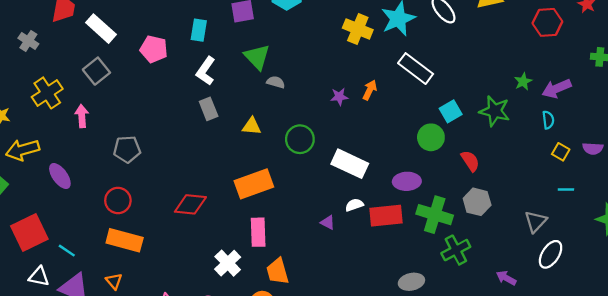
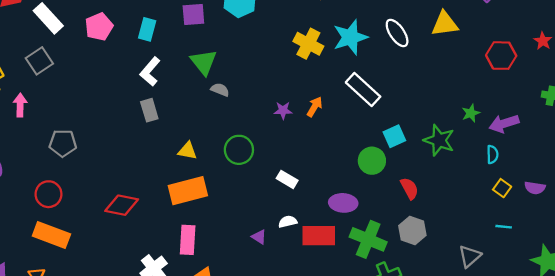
pink pentagon: (154, 49) -> (99, 27), moved, turned 30
yellow triangle: (252, 126) -> (187, 151), moved
white rectangle: (350, 164) -> (287, 179), size x0.6

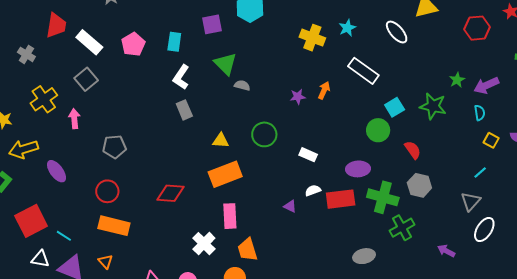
white ellipse: (397, 33) -> (397, 32), moved
cyan star: (350, 37) -> (347, 28), size x0.6
cyan line: (504, 227) -> (480, 172), moved, turned -40

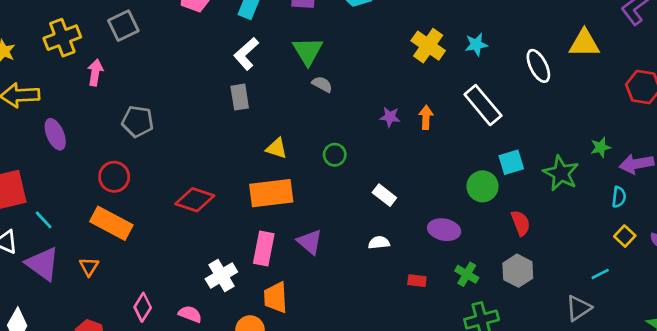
orange arrow: (324, 90) -> (426, 117), turned -36
green circle: (264, 134) -> (335, 155), size x0.7
green cross: (383, 197) -> (467, 274), size x0.6
red rectangle: (341, 199) -> (417, 281), moved, size x0.5
purple triangle: (290, 206) -> (310, 242), moved, size x1.5

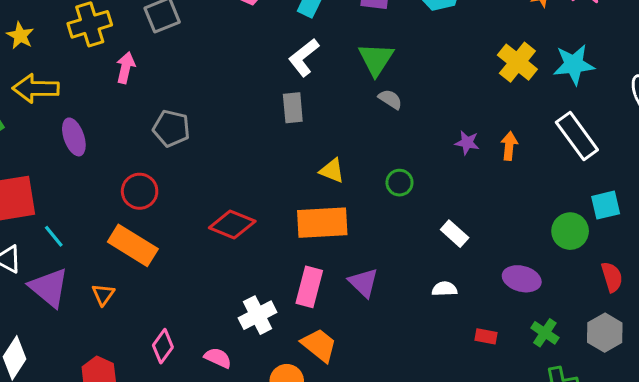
cyan star: (476, 44) -> (574, 65), size x1.5
orange trapezoid: (276, 298) -> (319, 345), turned 128

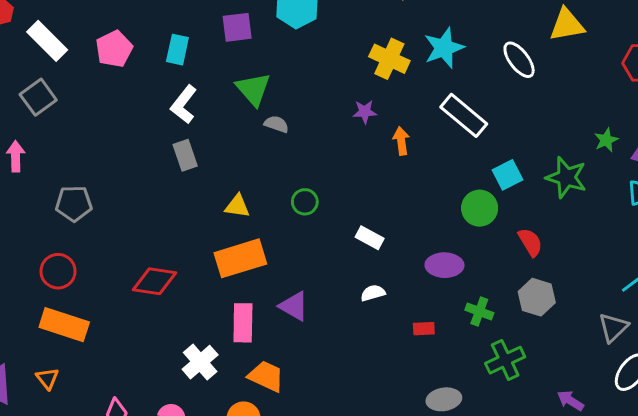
purple star: (467, 143) -> (365, 112), moved

